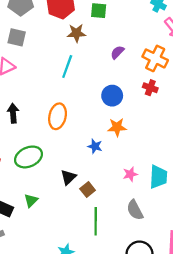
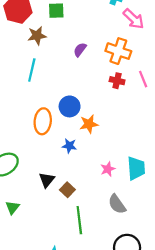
blue circle: (112, 96) -> (70, 106), moved
orange ellipse: (58, 116) -> (43, 121), moved

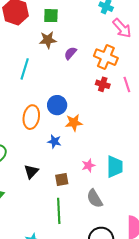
brown star: (37, 36) -> (48, 40), moved
brown square: (67, 190) -> (62, 180), moved, turned 32

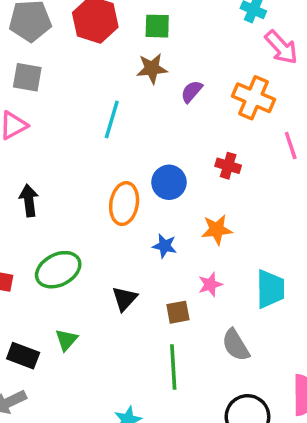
red cross: (103, 84) -> (228, 166), moved
orange star: (74, 123) -> (217, 230), moved
pink star: (88, 165) -> (210, 284), moved

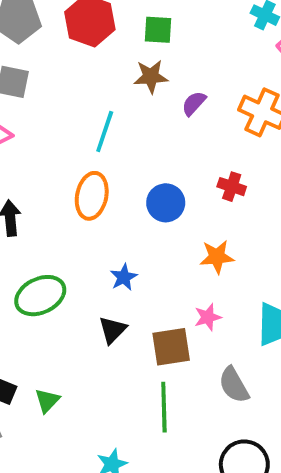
orange ellipse: (124, 204) -> (92, 196), moved
blue star: (165, 246) -> (124, 277), moved, turned 30
brown square: (178, 312) -> (171, 347), size x1.5
green triangle: (66, 340) -> (47, 401), moved

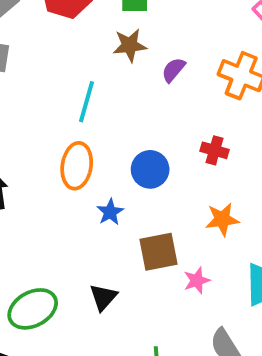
orange star: (217, 257) -> (222, 219), moved
blue star: (124, 277) -> (110, 212), moved
green ellipse: (40, 296) -> (33, 309), moved
brown square: (171, 347) -> (159, 252), moved

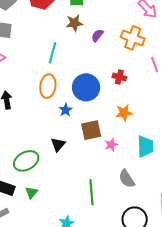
blue circle: (150, 169) -> (86, 87), size x1.4
black triangle: (103, 297) -> (58, 145), moved

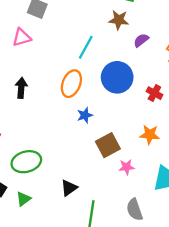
blue circle: (86, 87) -> (117, 77), moved
brown square: (91, 130) -> (108, 145), turned -30
black triangle: (58, 145) -> (69, 188), moved

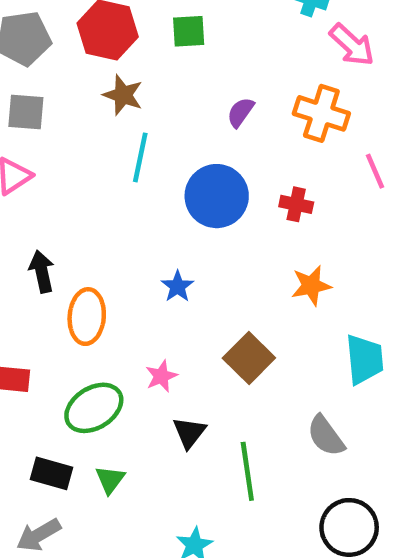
brown star: (119, 20) -> (123, 95), moved, turned 30
orange ellipse: (71, 84) -> (87, 317), moved
brown square: (108, 145) -> (249, 358), moved
pink star: (127, 167) -> (161, 376), moved

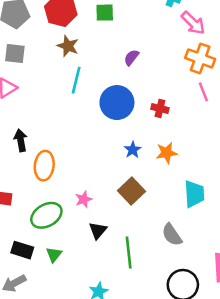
orange cross: (321, 113) -> (200, 58), moved
blue star: (177, 286) -> (133, 150), moved

